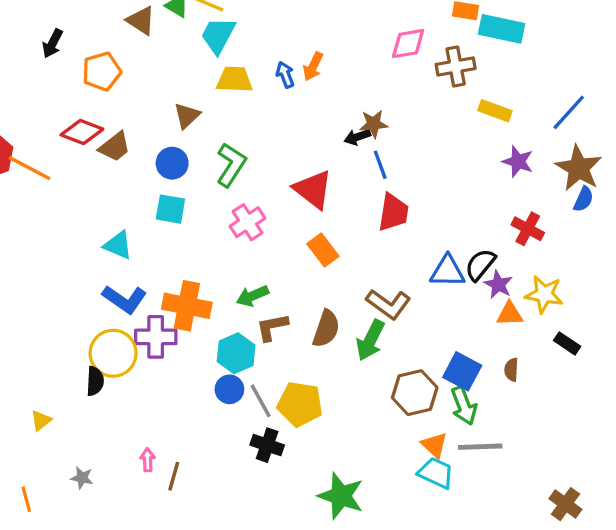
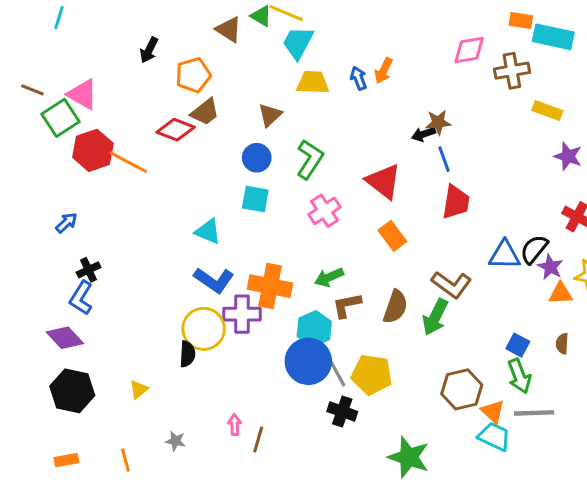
brown trapezoid: (115, 147) -> (205, 112), moved
blue square: (462, 371) -> (518, 345), size x0.7
blue circle: (229, 389) -> (308, 361), size x1.8
brown hexagon: (415, 393) -> (462, 389), moved

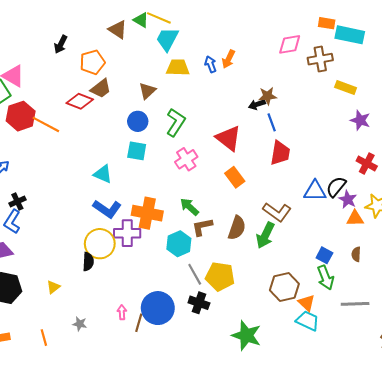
green arrow: (329, 277) -> (189, 207), turned 66
blue circle: (308, 361) -> (158, 308), moved
gray line: (534, 413) -> (355, 304), moved

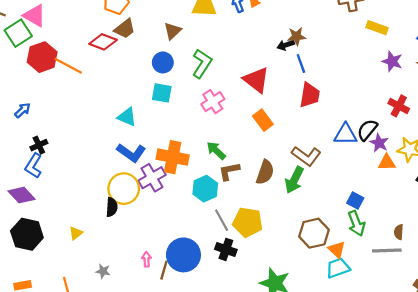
purple cross: (127, 233) -> (152, 178), turned -30
brown semicircle: (356, 254) -> (399, 232), moved
cyan trapezoid: (308, 321) -> (338, 268), turned -45

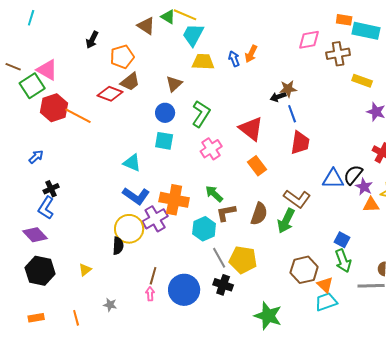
brown line: (164, 270) -> (153, 276), moved

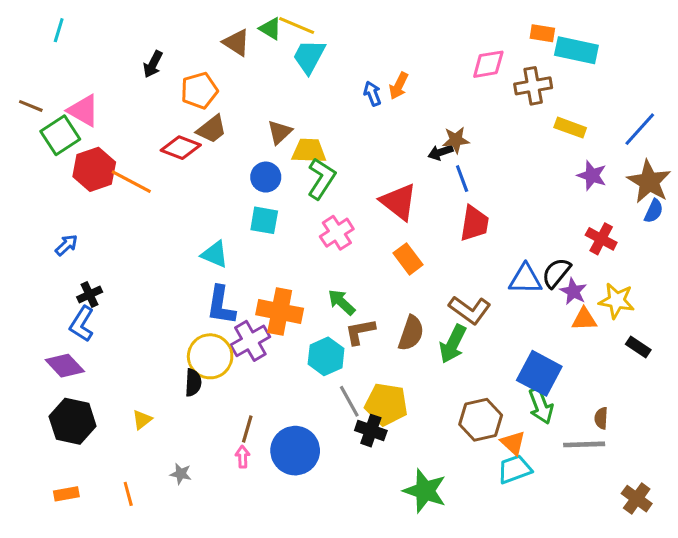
yellow trapezoid: (203, 62) -> (309, 151), moved
blue L-shape: (136, 196) -> (221, 305), turned 64
blue square: (342, 240) -> (539, 373), size x1.8
black cross: (223, 285) -> (371, 431), moved

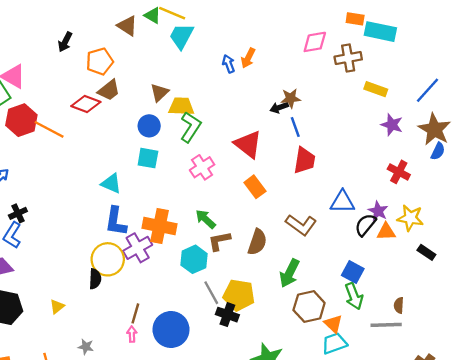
black semicircle: (556, 273) -> (365, 225), moved
green arrow: (453, 344) -> (289, 273), moved
blue square: (539, 373) -> (353, 272), size x0.7

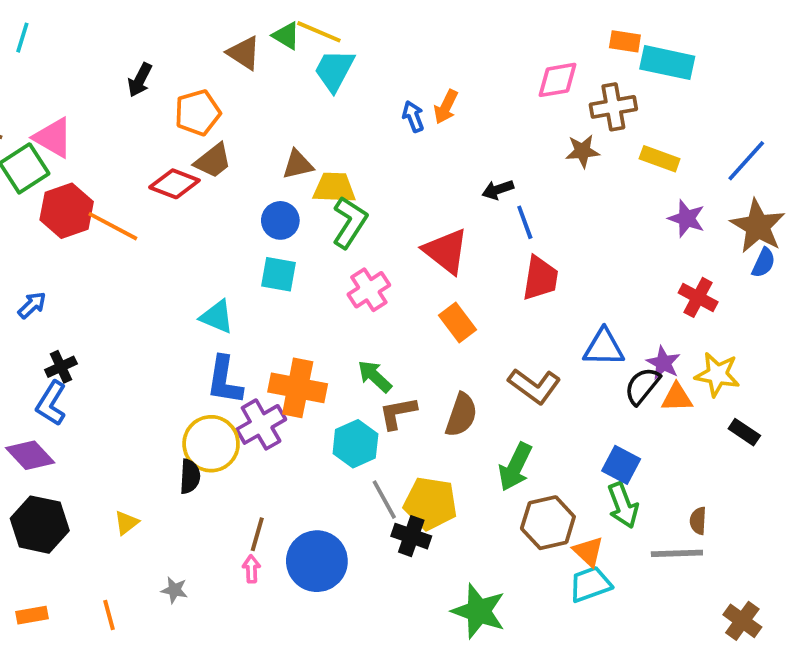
brown triangle: (159, 93) -> (298, 165), turned 30
brown star: (291, 98) -> (583, 151), moved

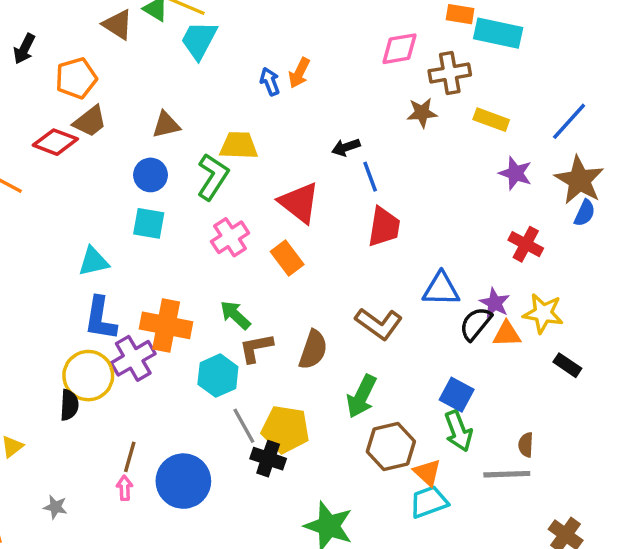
yellow trapezoid: (334, 188) -> (239, 146), moved
cyan triangle: (217, 317) -> (93, 261), turned -36
orange rectangle: (457, 322) -> (287, 258), moved

